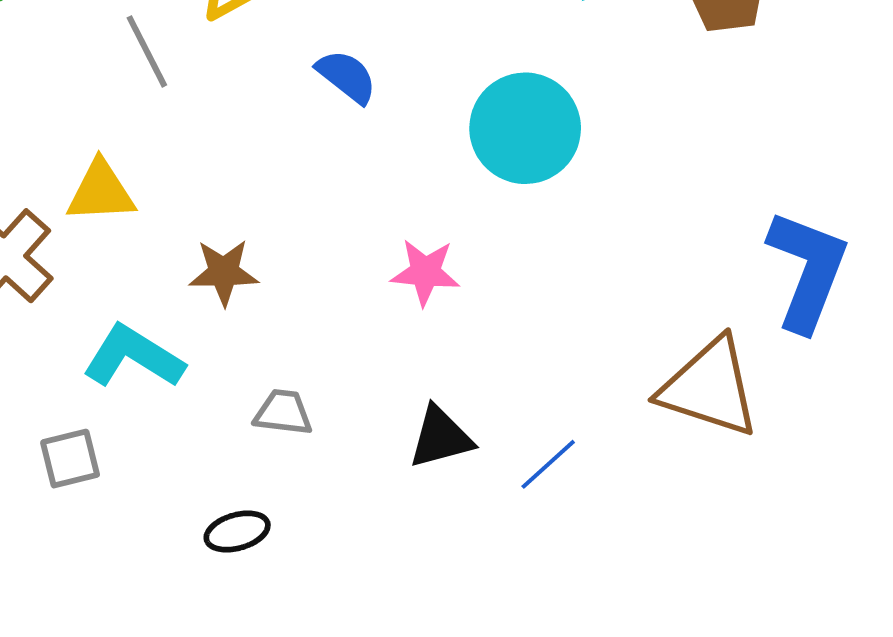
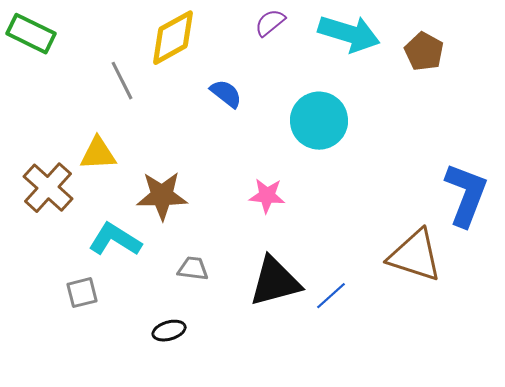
brown star: (224, 272) -> (162, 196), size x1.4
black triangle: (441, 437) -> (275, 282), size x1.5

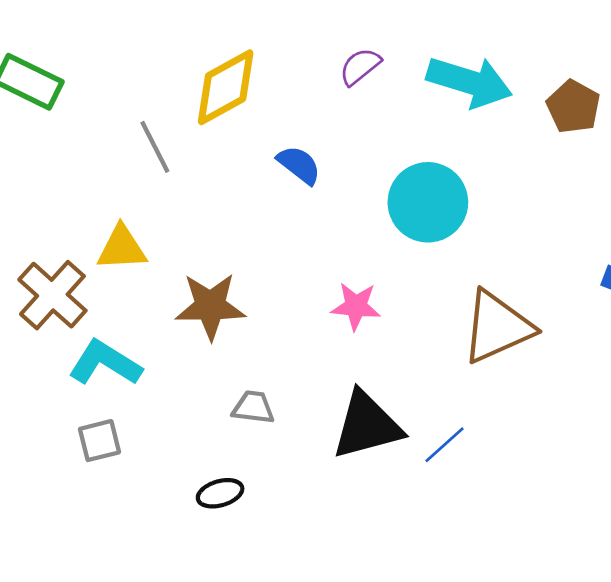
cyan L-shape: (115, 240) -> (105, 363), moved
brown triangle: (415, 256) -> (497, 327), moved, turned -42

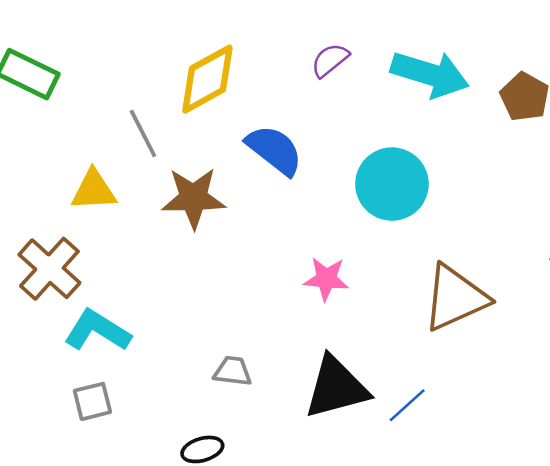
blue semicircle: (299, 165) -> (274, 150), size x1.4
yellow triangle: (122, 248) -> (94, 190), moved
brown star: (210, 306) -> (194, 198), moved

